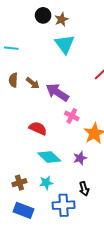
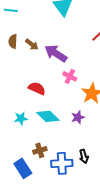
brown cross: (19, 183) -> (40, 150), moved
cyan star: (46, 183) -> (21, 118), moved
black arrow: (84, 189) -> (84, 156), moved
blue rectangle: (24, 210) -> (23, 168), turned 36

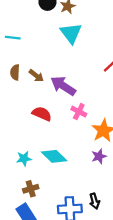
red semicircle: (37, 88) -> (42, 114), moved
purple star: (78, 117) -> (99, 156), moved
brown cross: (40, 150) -> (31, 189), moved

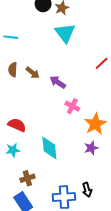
purple arrow: (63, 86) -> (58, 82), size x0.7
red semicircle: (42, 114) -> (17, 125), moved
cyan diamond: (54, 156) -> (49, 148), turned 40
cyan star: (24, 159) -> (13, 150), moved

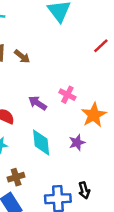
purple arrow: (58, 82) -> (38, 103), moved
purple star: (91, 148) -> (77, 142), moved

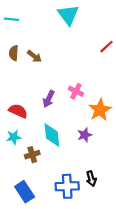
purple arrow: (38, 103) -> (49, 99), turned -98
brown cross: (16, 177) -> (32, 155), moved

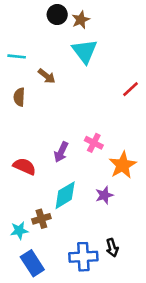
brown arrow: (34, 56) -> (47, 76), moved
cyan diamond: (52, 135) -> (65, 195), turned 65
cyan star: (14, 137) -> (19, 231), moved

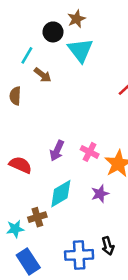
black circle: (57, 15) -> (53, 32), moved
cyan line: (17, 56) -> (27, 55), moved, turned -66
pink cross: (94, 143) -> (90, 152), moved

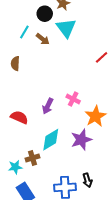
brown arrow: (43, 75) -> (43, 39), moved
pink cross: (90, 152) -> (73, 99), moved
purple star: (100, 194) -> (81, 140), size x1.5

